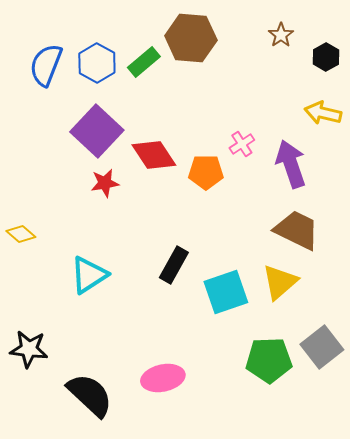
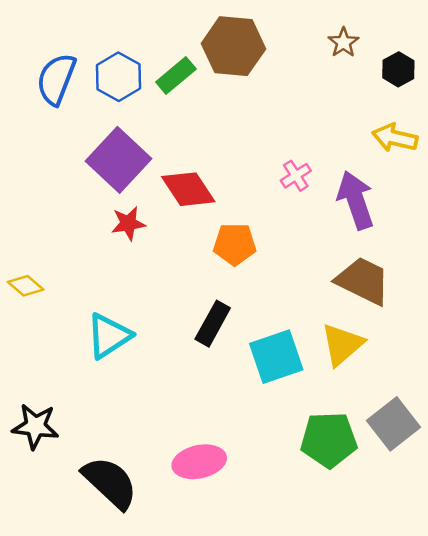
orange pentagon: (206, 172) -> (235, 244), moved

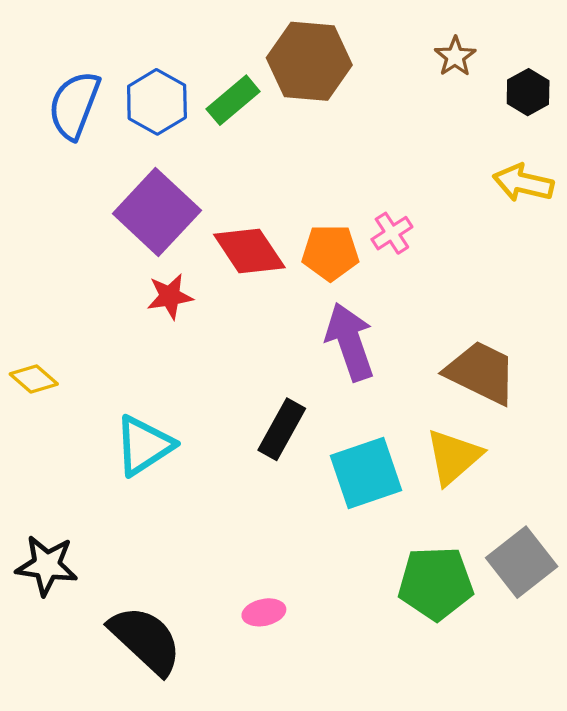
purple arrow: (356, 200) -> (350, 342), moved
orange pentagon: (235, 244) -> (330, 253), moved
pink ellipse: (199, 462) -> (264, 612), size x0.6

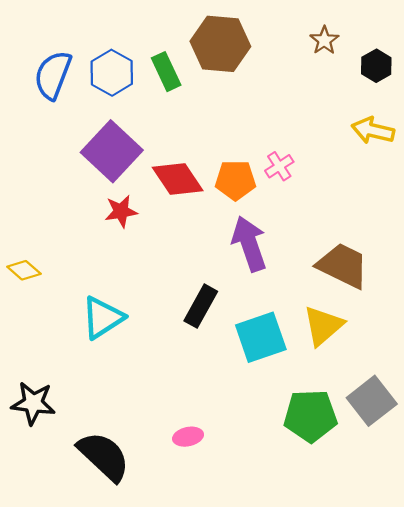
green rectangle: (233, 100) -> (166, 72), turned -75

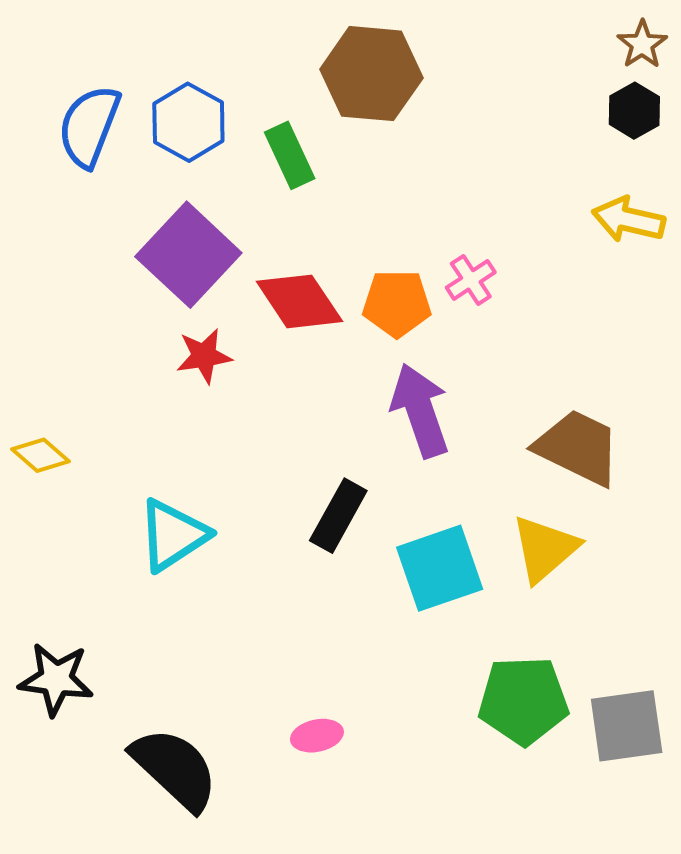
brown star: (324, 40) -> (642, 44), moved
green rectangle: (166, 72) -> (290, 155), moved
gray square: (372, 401) -> (627, 726), moved, turned 30

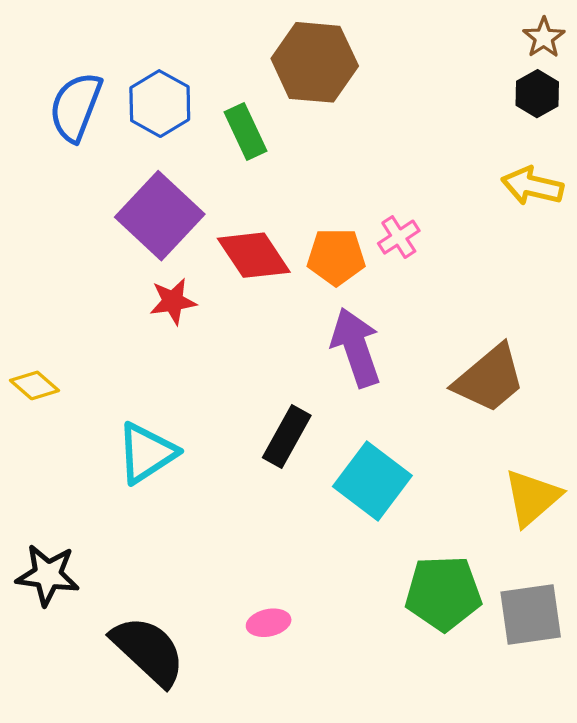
brown trapezoid: (578, 447) -> (489, 379), turned 114
yellow triangle: (545, 549) -> (532, 497), moved
cyan square: (440, 568) -> (372, 481), turned -34

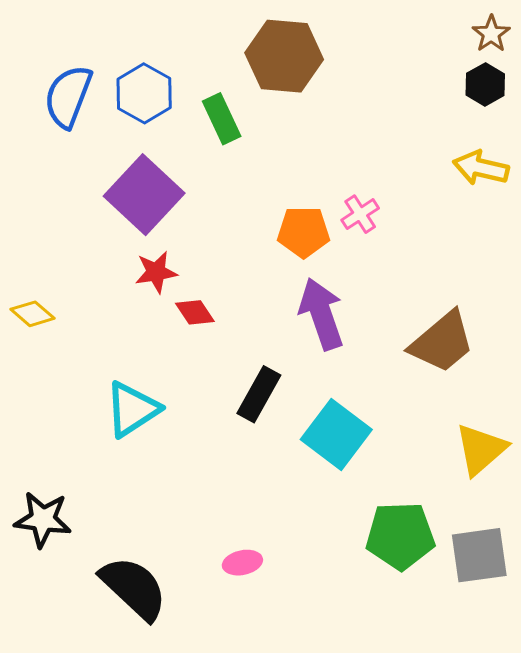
red diamond: (254, 255) -> (195, 312), moved, size x0.6
yellow diamond: (34, 385) -> (32, 314), moved

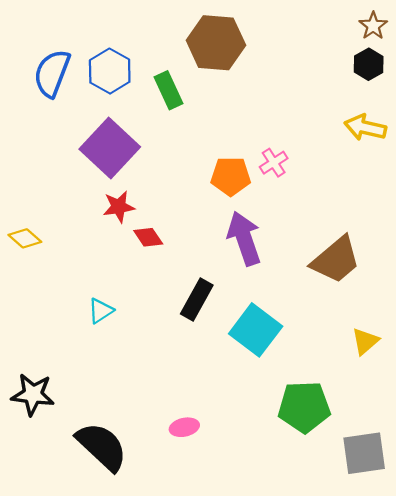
cyan triangle: (132, 409) -> (101, 311), size x0.6
yellow triangle: (481, 449) -> (365, 341), size x0.7
gray square: (479, 555) -> (364, 453), moved

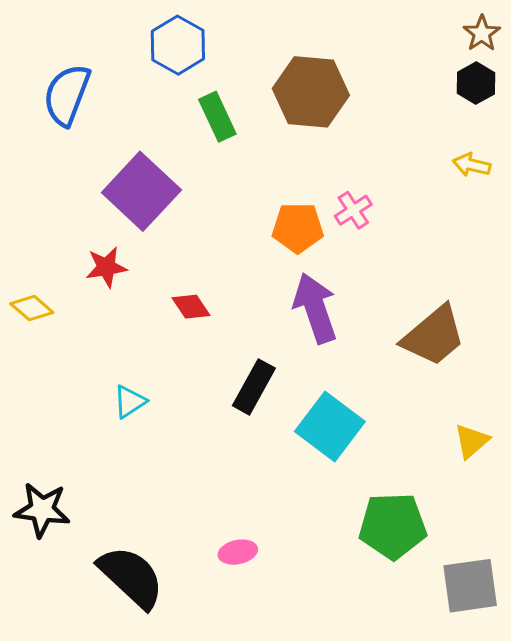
brown hexagon: (216, 43) -> (311, 92), moved
blue hexagon: (110, 71) -> (178, 45), moved
yellow arrow: (365, 128) -> (472, 165), size x0.7
red star: (119, 207) -> (106, 267), moved

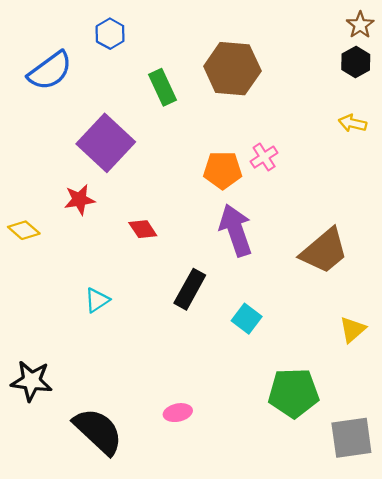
blue hexagon: (178, 45) -> (110, 34), moved, size x0.7
blue semicircle: (67, 95) -> (50, 71), turned -147
cyan square: (330, 426) -> (247, 319), size x0.6

